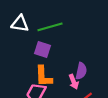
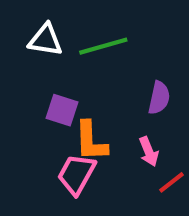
purple square: (42, 49) -> (62, 110), moved
purple semicircle: (81, 71) -> (159, 98), moved

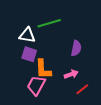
white triangle: (45, 40) -> (27, 35), moved
pink arrow: (149, 151) -> (71, 74), turned -88

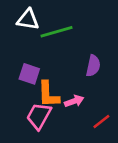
white triangle: (27, 35) -> (28, 20), moved
pink arrow: (71, 74) -> (74, 101), moved

